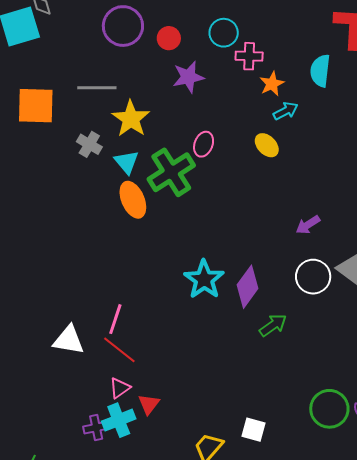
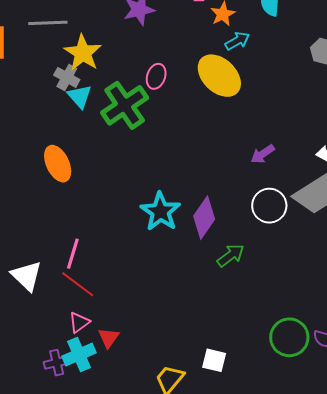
gray cross: (89, 144) -> (67, 77), moved
yellow ellipse: (267, 145) -> (219, 76), size x1.8
orange ellipse: (133, 200) -> (58, 164), moved
white triangle: (69, 340) -> (27, 276), turned 36

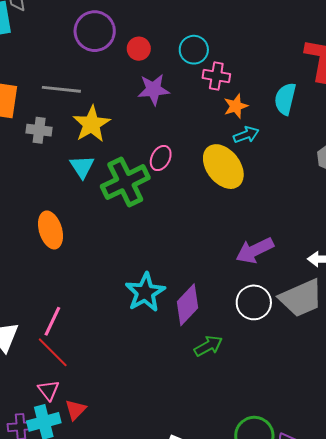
gray cross: (67, 77) -> (39, 130), moved, turned -30
purple arrow: (263, 154) -> (255, 250), size x1.5
pink triangle: (79, 322) -> (49, 390), turned -40

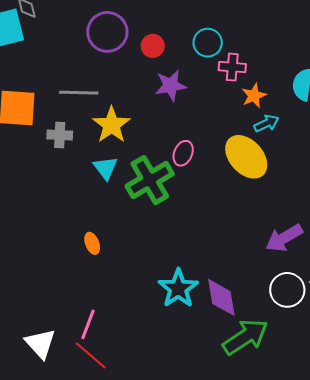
orange ellipse: (50, 230) -> (92, 243), moved, size x0.6
purple diamond: (188, 305) -> (221, 297), turned -48
green arrow: (208, 346) -> (245, 337), size x1.6

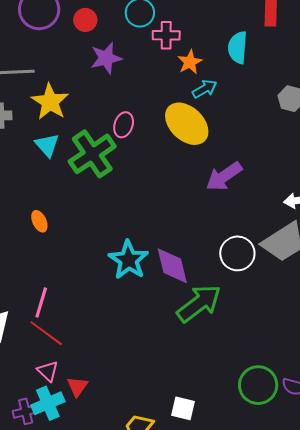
purple arrow: (284, 238) -> (224, 176), moved

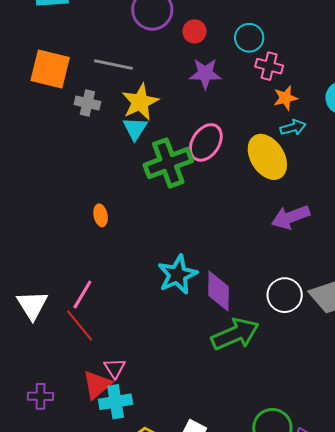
pink ellipse: (124, 125) -> (206, 142), size x1.5
cyan triangle: (47, 145) -> (135, 129), moved
pink triangle: (48, 371) -> (115, 368), moved
red triangle: (77, 386) -> (97, 385), size x1.4
cyan cross: (48, 403) -> (116, 402), moved

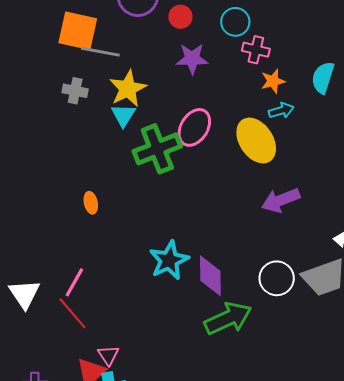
orange square: (50, 69) -> (78, 31), moved

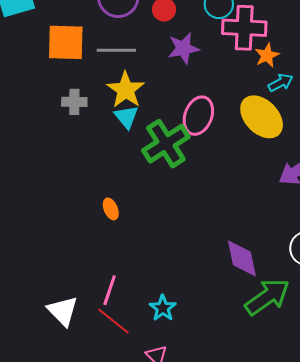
pink cross: (256, 50) -> (244, 28), size x1.6
gray line: (100, 52) -> (116, 50), moved
cyan star: (169, 260) -> (163, 308), moved, size x0.7

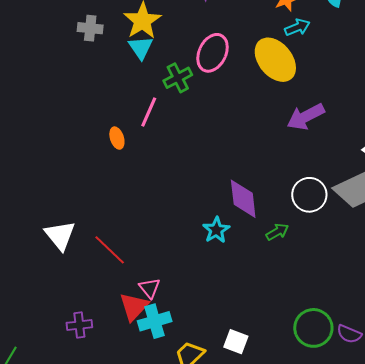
green cross: (166, 144) -> (178, 78), size x0.6
pink line: (110, 290) -> (149, 112), moved
green arrow: (267, 297) -> (277, 232), moved, size x0.5
cyan star: (163, 308) -> (216, 230), moved

